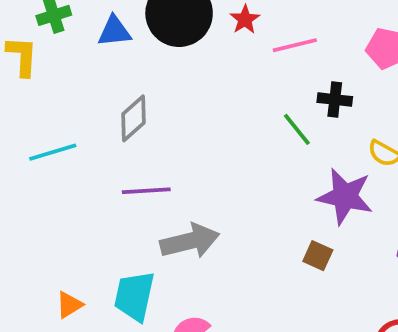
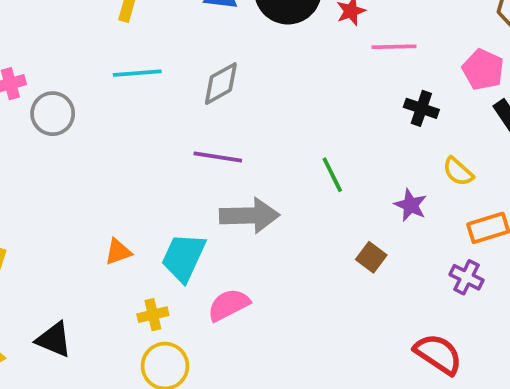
green line: (297, 129) -> (332, 175), moved
cyan line: (53, 152) -> (137, 73), moved
purple star: (345, 196) -> (411, 205), size x0.6

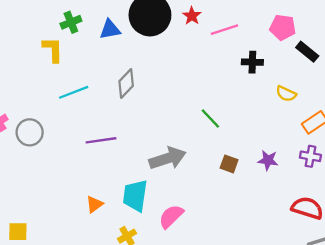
purple line: (218, 157) -> (101, 140), moved
purple star: (411, 205) -> (268, 160), moved
brown square: (371, 257) -> (229, 164), moved

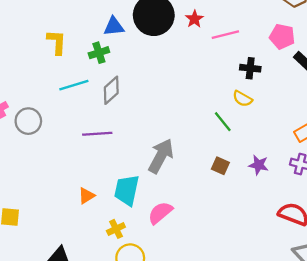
green cross: (71, 22) -> (99, 53), moved
gray diamond: (126, 84) -> (111, 90), moved
yellow semicircle: (286, 94) -> (242, 99), moved
green line: (210, 118) -> (223, 122), moved
gray arrow: (168, 158) -> (161, 156), turned -48

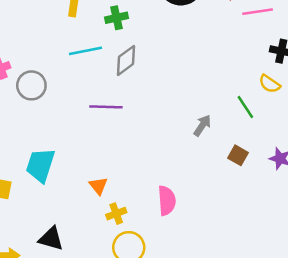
gray arrow: (161, 156) -> (202, 125), moved, size x0.6
cyan trapezoid: (127, 190) -> (40, 165), moved
orange triangle: (86, 196) -> (98, 186), moved, turned -42
pink semicircle: (160, 213) -> (167, 201), turned 120

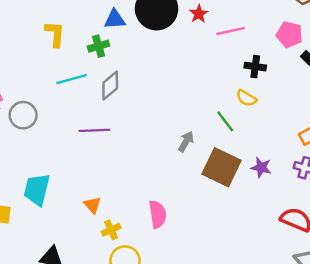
brown square: (238, 155) -> (221, 167), size x2.0

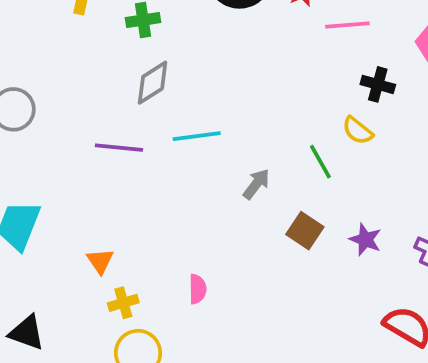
cyan line: (72, 79) -> (197, 136), moved
brown square: (221, 167) -> (305, 231), size x0.6
pink semicircle: (158, 214) -> (198, 289), size x0.7

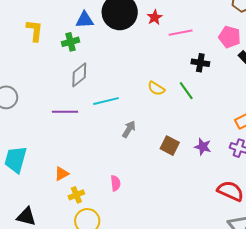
yellow semicircle: (358, 131) -> (156, 88), moved
green line: (320, 162) -> (186, 91), moved
gray arrow: (256, 184) -> (129, 129), moved
orange triangle: (100, 261) -> (62, 174), turned 42

